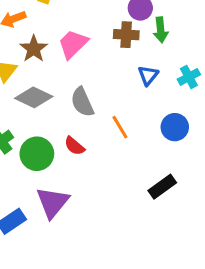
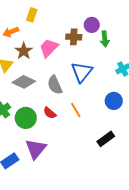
brown cross: (126, 35) -> (74, 37), moved
blue triangle: (148, 75) -> (82, 72), moved, size x1.6
orange line: (120, 127) -> (76, 110), moved

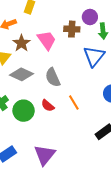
pink trapezoid: (49, 48) -> (47, 40), turned 100
blue triangle: (82, 72) -> (94, 56), moved
purple triangle: (36, 149) -> (45, 155), moved

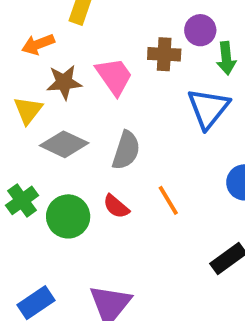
brown star: (21, 43) -> (64, 82), turned 30
gray semicircle: (53, 77) -> (126, 150), turned -138

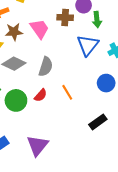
red semicircle: (116, 206) -> (41, 95), turned -88

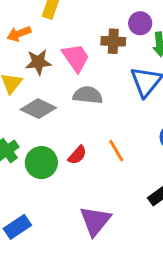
gray semicircle: (46, 67) -> (88, 95), moved, turned -102
purple triangle: (37, 146) -> (95, 221), moved

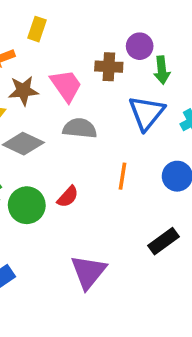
orange line: (116, 151) -> (123, 176), moved, turned 40

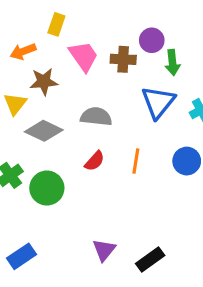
pink trapezoid: (66, 86) -> (83, 56), moved
red semicircle: (68, 197) -> (95, 161), moved
black rectangle: (164, 241) -> (150, 260), moved
purple triangle: (88, 272) -> (104, 250), size x0.7

